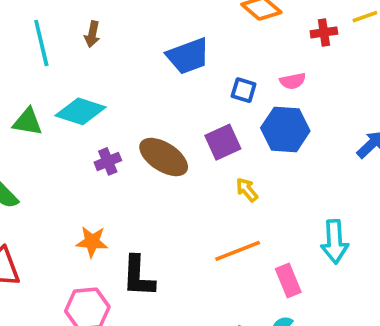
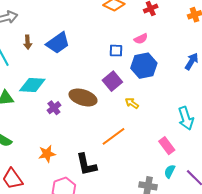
blue trapezoid: (188, 56) -> (58, 43), moved
orange star: (92, 242) -> (47, 154), moved
orange line: (238, 251) -> (113, 136), moved

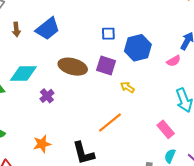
pink semicircle: (141, 39) -> (174, 61), moved
purple square: (112, 81) -> (106, 65), turned -30
brown ellipse: (83, 97) -> (73, 67), moved

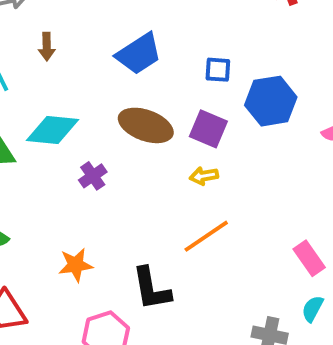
blue trapezoid: (48, 29) -> (139, 54), moved
yellow arrow: (127, 87) -> (204, 176), moved, turned -48

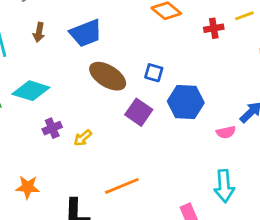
blue trapezoid: (139, 54) -> (86, 33), moved
brown ellipse: (146, 125) -> (108, 76), moved
yellow arrow: (204, 176) -> (83, 138), moved, turned -42

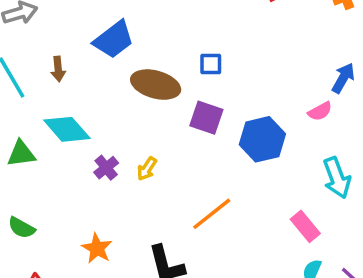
brown arrow: (39, 32) -> (58, 69), moved
cyan diamond: (31, 91) -> (67, 129), turned 48
blue hexagon: (186, 102) -> (262, 139), moved
orange star: (28, 187) -> (97, 248), turned -30

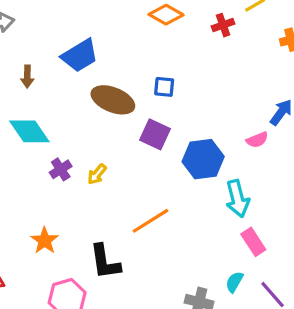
cyan arrow: (337, 178) -> (237, 199), moved
pink rectangle: (305, 226) -> (253, 242), moved

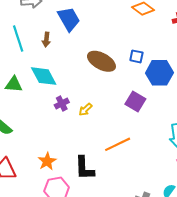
blue trapezoid: (80, 56) -> (69, 19), moved, turned -95
purple square: (155, 134) -> (135, 101), moved
blue hexagon: (203, 159) -> (159, 73), moved
orange star: (45, 241) -> (47, 161), moved

